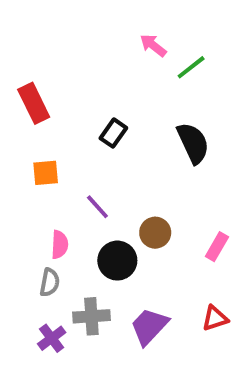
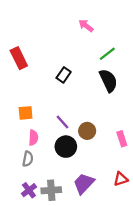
green line: (191, 67) -> (107, 54), moved
orange square: (46, 173) -> (26, 113), moved
purple line: (97, 207) -> (62, 122), moved
pink rectangle: (217, 247) -> (122, 139), turned -48
gray cross: (91, 316) -> (51, 190), moved

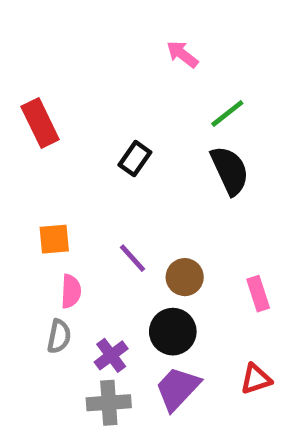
black circle: (66, 147) -> (173, 332), moved
purple cross: (29, 190) -> (111, 355), moved

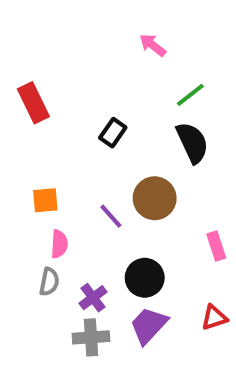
brown circle: (185, 277) -> (155, 198), moved, size x1.4

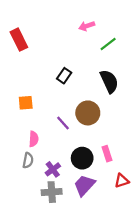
pink arrow: (153, 45) -> (87, 26), turned -56
green line: (190, 95) -> (108, 44), moved
red rectangle: (33, 103) -> (19, 40), moved
orange square: (45, 200) -> (26, 103), moved
pink rectangle: (216, 246) -> (107, 154), moved

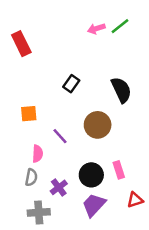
green line: (108, 44) -> (120, 26), moved
purple line: (63, 123) -> (60, 136), moved
gray cross: (52, 192) -> (39, 212), moved

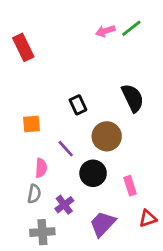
black rectangle: (71, 84) -> (78, 105), moved, turned -60
black circle: (91, 175) -> (93, 173), moved

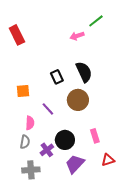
pink arrow: (105, 31) -> (77, 36), moved
black semicircle: (133, 98) -> (84, 72), moved
black circle: (93, 173) -> (65, 140), moved

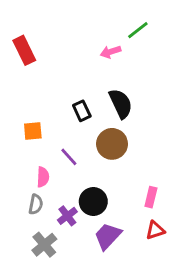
pink rectangle: (95, 136) -> (151, 197), moved, turned 32
gray cross: (31, 170) -> (44, 245), turned -36

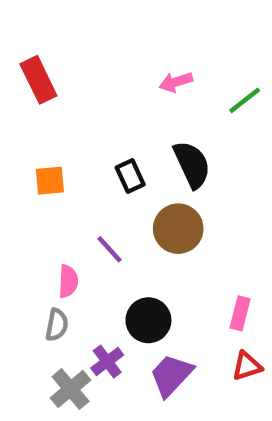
green line: (138, 30) -> (245, 100), moved
orange square: (33, 131) -> (50, 181), moved
purple cross: (67, 216) -> (107, 361), moved

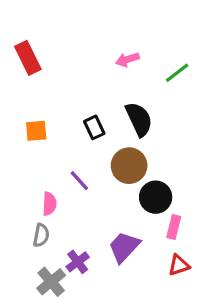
black circle: (148, 320) -> (156, 197), moved
purple trapezoid: (171, 375) -> (124, 247), moved

